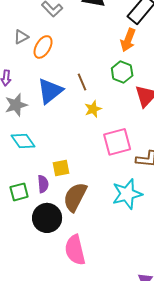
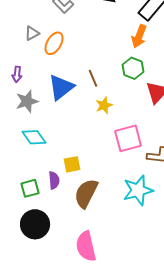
black circle: (47, 218) -> (35, 224), moved

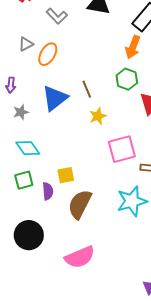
gray star: (27, 101) -> (21, 112), size x0.7
green square: (30, 188) -> (24, 180), moved
pink semicircle: (86, 246) -> (80, 257), turned -100

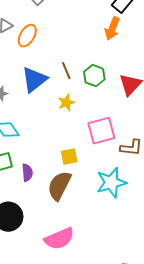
green hexagon: (127, 79) -> (94, 76), moved
yellow star: (98, 116) -> (66, 103), moved
yellow square: (66, 175) -> (69, 157), moved

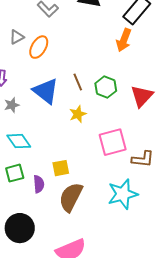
blue triangle: (34, 80) -> (46, 91), turned -44
yellow square: (69, 157) -> (61, 168), moved

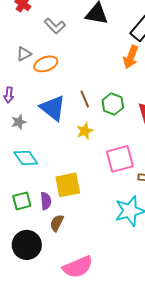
orange ellipse: (39, 47) -> (46, 64), turned 40
yellow square: (61, 168) -> (68, 185), size x1.5
green square: (15, 173) -> (22, 201), moved
brown semicircle: (71, 197) -> (57, 223), moved, size x0.6

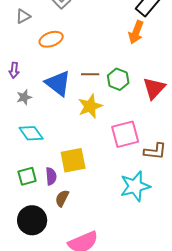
gray triangle: (24, 54) -> (23, 16), moved
brown line: (85, 99) -> (90, 74), turned -66
yellow star: (85, 131) -> (90, 106), size x1.4

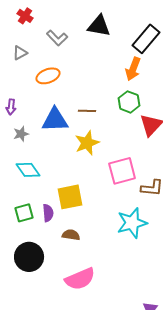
green hexagon: (118, 79) -> (129, 102), moved
blue triangle: (58, 83) -> (55, 120), turned -40
brown semicircle: (62, 198) -> (71, 235), moved, turned 72

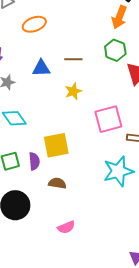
blue triangle: (55, 120) -> (41, 68), size x0.7
yellow star: (87, 143) -> (73, 91), size x0.7
pink semicircle: (80, 279) -> (66, 227), size x0.6

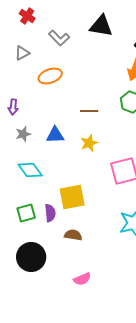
blue triangle: (41, 68) -> (55, 135), moved

